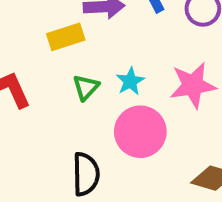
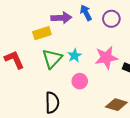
green triangle: (86, 87) -> (52, 59), size x1.5
pink circle: (140, 132) -> (80, 81), size x0.6

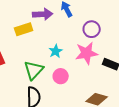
purple circle: (111, 19) -> (92, 29), moved
green triangle: (52, 59) -> (34, 70), moved

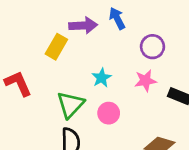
yellow rectangle: (24, 29) -> (56, 47), turned -42
pink star: (87, 53) -> (145, 81), size x0.7

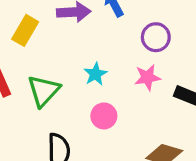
yellow rectangle: (56, 47) -> (25, 30), moved
green triangle: (70, 105) -> (44, 91), moved

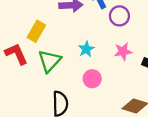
yellow rectangle: (25, 30) -> (36, 31), moved
purple circle: (156, 37) -> (119, 16), moved

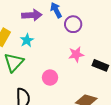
cyan star: (86, 49) -> (27, 40), moved

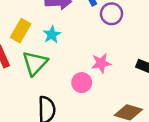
pink star: (76, 54) -> (101, 63), moved

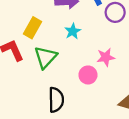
cyan star: (52, 35) -> (73, 31), moved

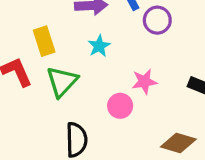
yellow rectangle: (32, 28) -> (44, 41), turned -48

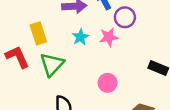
pink star: (144, 82) -> (109, 37), moved
pink circle: (120, 106) -> (108, 83), moved

